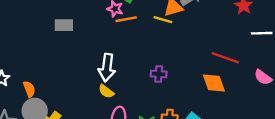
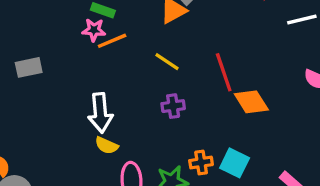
yellow line: (163, 20) -> (167, 62), moved, turned 30
red line: (225, 58) -> (224, 72), moved, turned 64

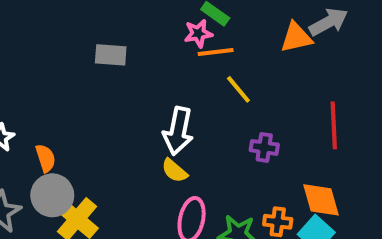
pink star: (94, 30) -> (198, 33), turned -30
yellow line: (167, 62) -> (238, 89), moved
orange diamond: (251, 102) -> (321, 200), moved

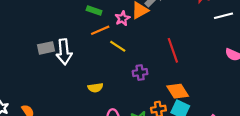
pink star: (198, 33) -> (122, 18), moved
white arrow: (178, 131) -> (64, 52), moved
yellow semicircle: (174, 171) -> (95, 88), moved, turned -32

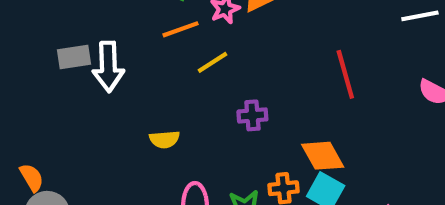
yellow line: (118, 46) -> (213, 62), turned -70
red line: (173, 50) -> (345, 74), moved

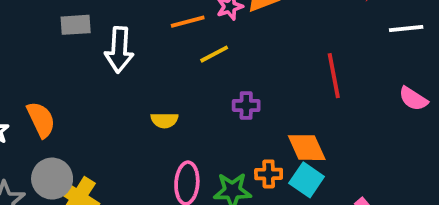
gray rectangle: (74, 57) -> (76, 25), moved
orange semicircle: (32, 178) -> (41, 120), moved, size x1.4

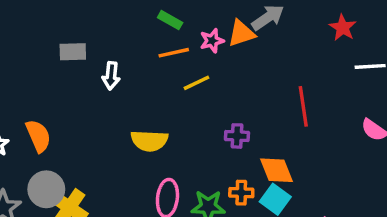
white arrow: (119, 50) -> (111, 76), size x0.7
purple cross: (246, 105) -> (237, 136), moved
yellow semicircle: (164, 120) -> (149, 141), size x1.5

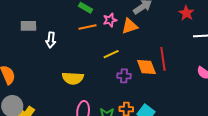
orange triangle: (241, 33) -> (130, 26), moved
yellow line: (196, 83) -> (111, 54), moved
orange diamond: (277, 170) -> (146, 67), moved

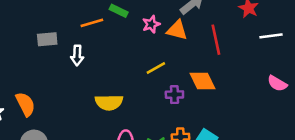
orange triangle: (130, 26) -> (177, 30), turned 36
orange line: (87, 27) -> (92, 23), moved
red line: (163, 59) -> (216, 40), moved

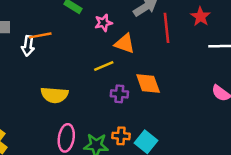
orange line: (92, 23) -> (40, 35), moved
orange triangle: (177, 30) -> (125, 44), moved
red line: (216, 40) -> (167, 28), moved

